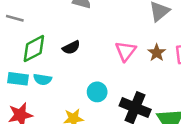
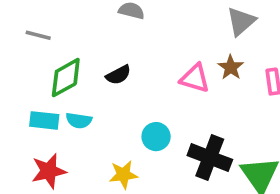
pink triangle: (126, 51) -> (195, 78), turned -50
brown star: (157, 53) -> (231, 67), moved

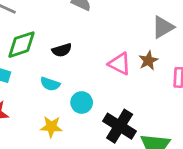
cyan semicircle: (79, 120) -> (50, 84), moved

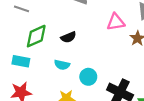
pink triangle: (120, 64) -> (116, 22), moved, turned -30

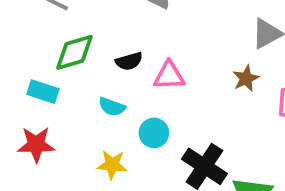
pink triangle: (116, 22) -> (169, 76), moved

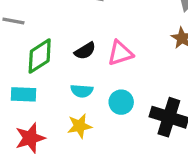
yellow star: (112, 165) -> (79, 126), moved

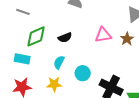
pink triangle: (120, 53) -> (103, 35), moved
cyan semicircle: (82, 91) -> (59, 62), turned 104

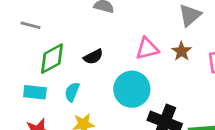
cyan semicircle: (59, 62) -> (72, 92), moved
cyan circle: (83, 73) -> (132, 89), moved, size x1.6

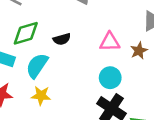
cyan circle: (132, 89) -> (110, 78), moved, size x0.7
cyan semicircle: (72, 92) -> (37, 66), size x1.5

